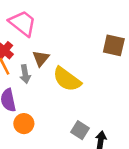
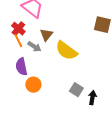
gray arrow: (25, 74) -> (34, 47), turned -48

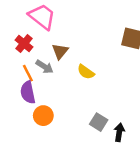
orange line: (18, 41) -> (28, 73), moved
yellow semicircle: (66, 51) -> (86, 72), size x0.6

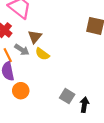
yellow semicircle: (86, 72) -> (42, 54), moved

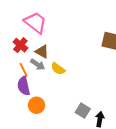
brown triangle: (35, 37) -> (42, 52), moved, turned -40

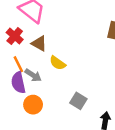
gray arrow: (38, 64) -> (33, 75), moved
gray square: (83, 111) -> (78, 101), moved

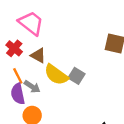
yellow semicircle: (58, 63) -> (56, 75), size x1.5
gray square: (78, 101) -> (76, 76), moved

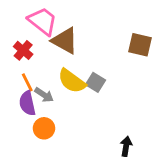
brown triangle: (38, 56) -> (65, 41), moved, size x1.5

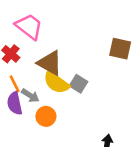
brown triangle: (65, 41) -> (50, 63), moved
orange circle: (44, 128) -> (46, 116), moved

